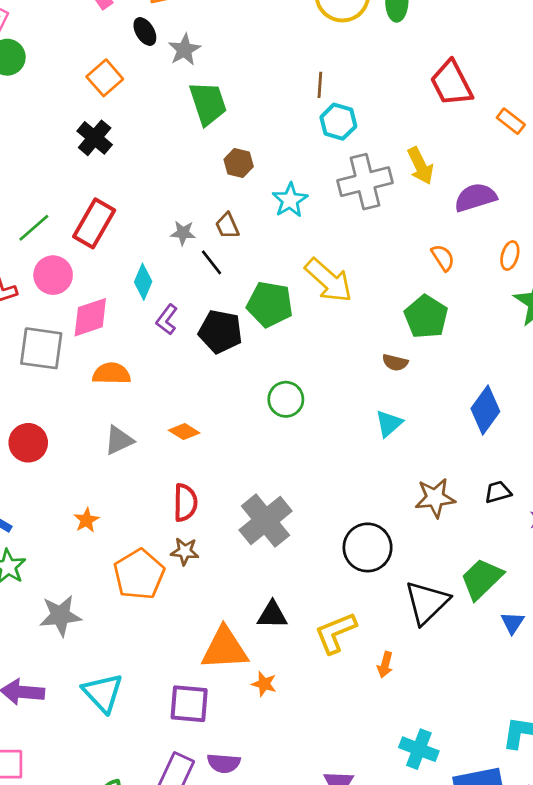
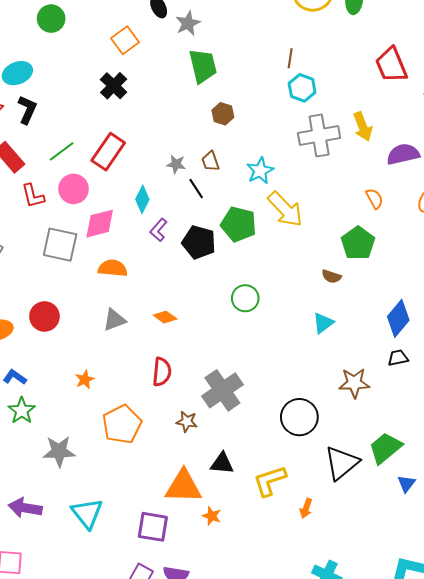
cyan star: (290, 200) -> (260, 171), moved
black trapezoid: (498, 492) -> (398, 358), moved
brown star: (185, 551) -> (187, 422), moved

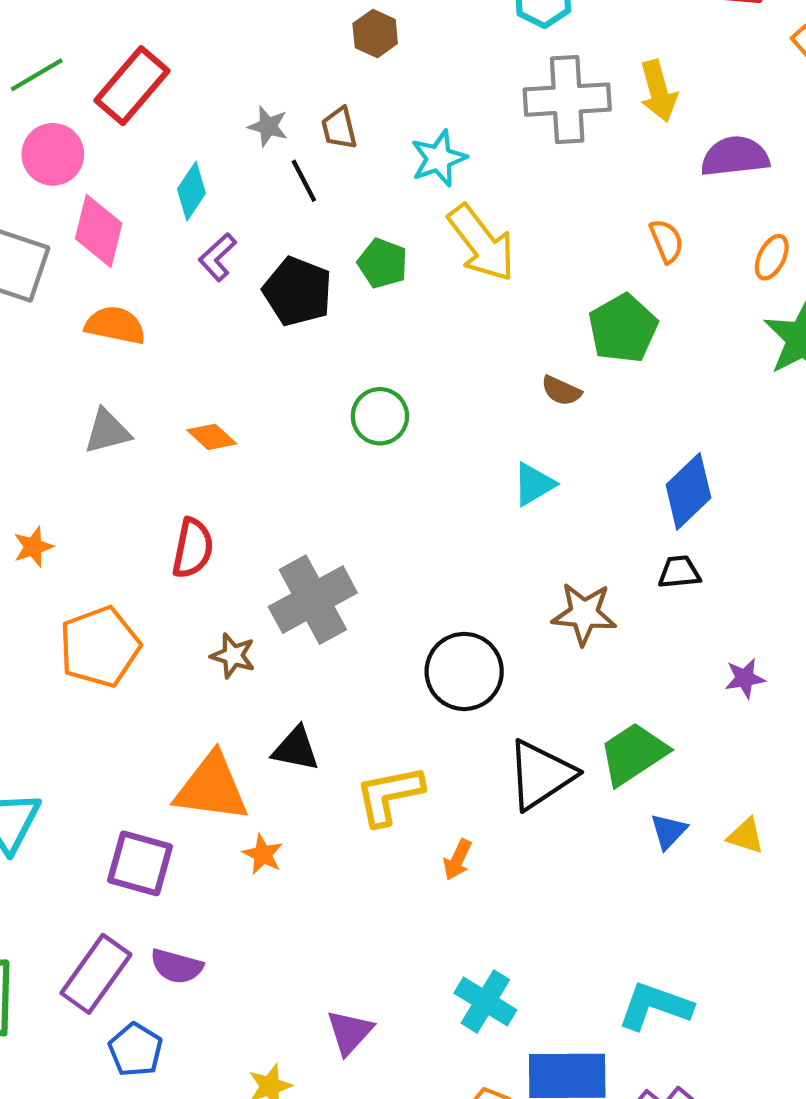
pink diamond: (100, 224) -> (99, 231), turned -68
green pentagon: (239, 224) -> (383, 263), size x0.7

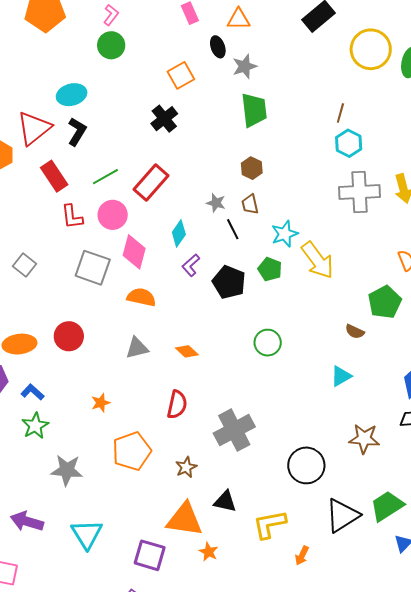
brown hexagon: (375, 34) -> (252, 168), moved
cyan star: (439, 158) -> (285, 234), moved
brown star: (233, 656) -> (186, 467), moved, turned 30

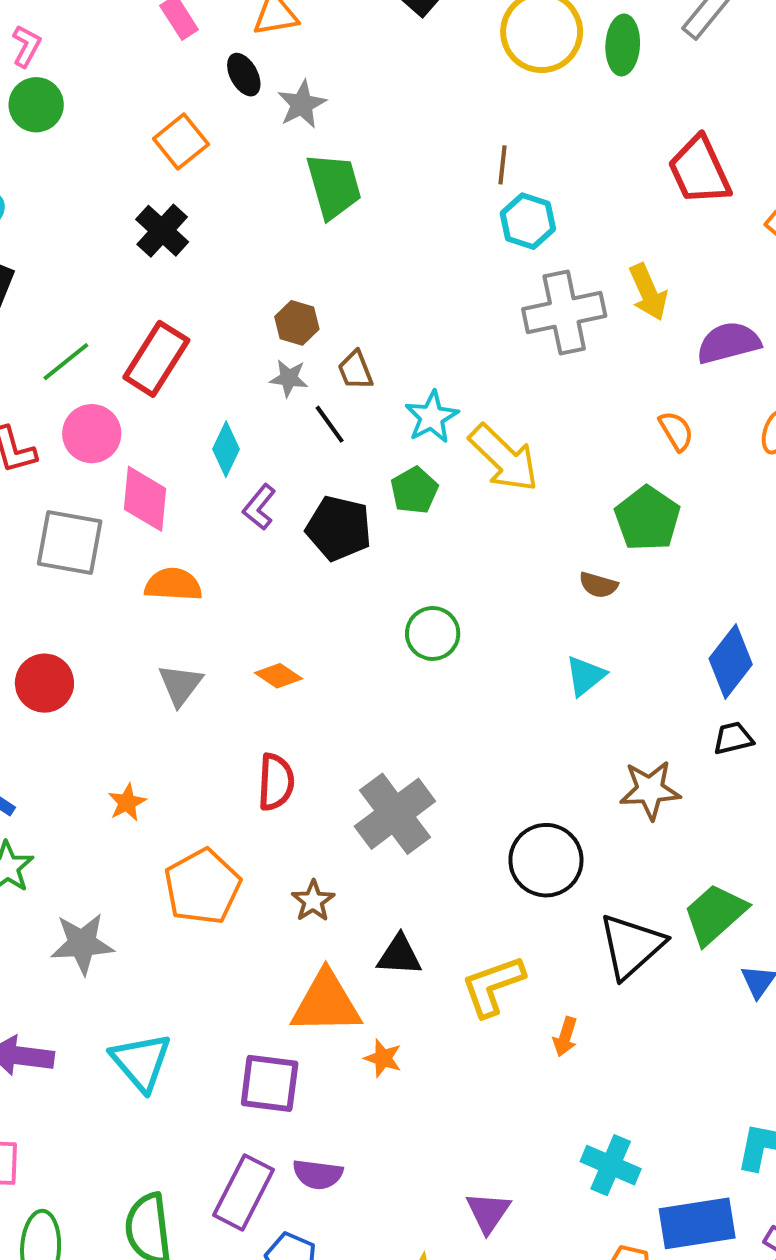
brown hexagon: (252, 168) -> (297, 323), moved
green pentagon: (270, 269) -> (414, 490), turned 30
gray triangle: (137, 348) -> (180, 685), turned -30

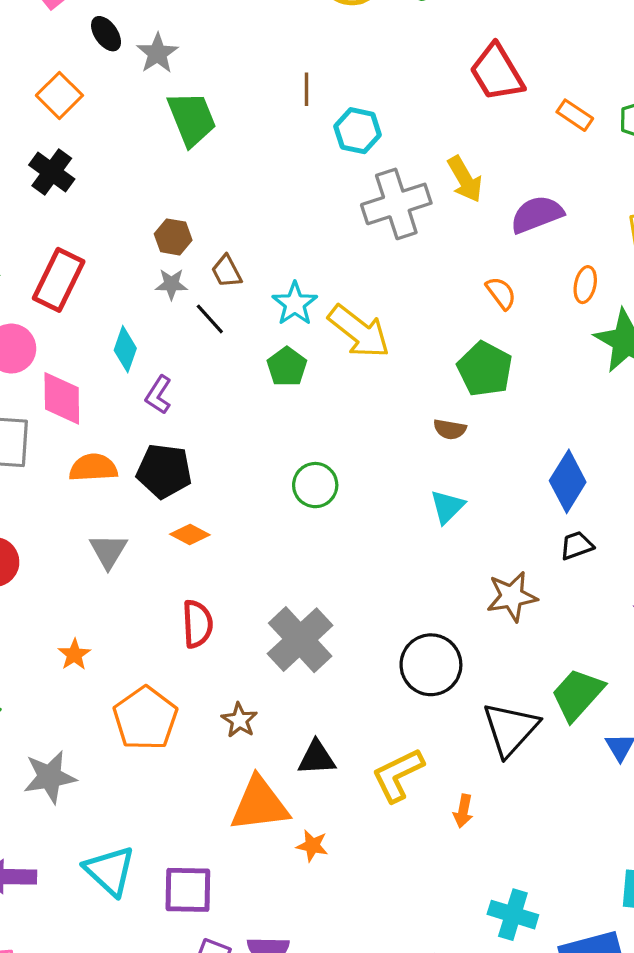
brown line: (502, 165) -> (306, 89), moved
black pentagon: (339, 528) -> (164, 471), moved
purple square: (270, 1083) -> (188, 890), moved

